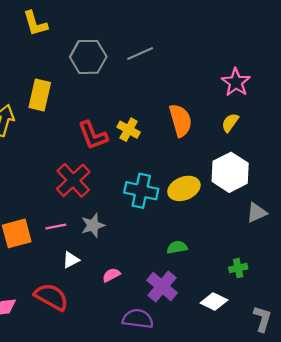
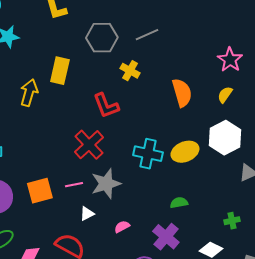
yellow cross: (129, 130) -> (130, 71), moved
gray star: (93, 225) -> (106, 184), size x1.4

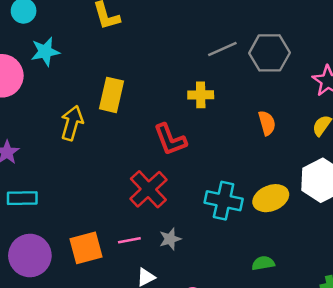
gray hexagon: (102, 38) -> (269, 53), moved
yellow cross: (130, 71) -> (201, 95), turned -30
orange semicircle: (182, 93) -> (267, 123), size x0.7
gray star: (106, 184) -> (170, 239), size x0.6

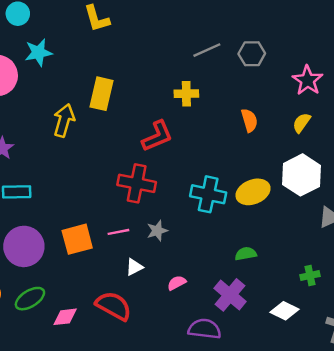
gray hexagon: (269, 53) -> (252, 54), size x0.7
red L-shape: (170, 140) -> (157, 136), turned -92
red cross: (148, 189) -> (137, 183), turned -36

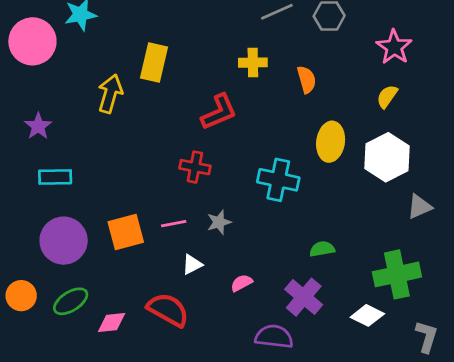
orange semicircle: (249, 120) -> (307, 80), moved
red cross: (137, 183) -> (195, 167), size x0.7
yellow ellipse: (253, 192) -> (331, 142), moved, turned -60
green cross: (310, 276) -> (397, 274), size x2.0

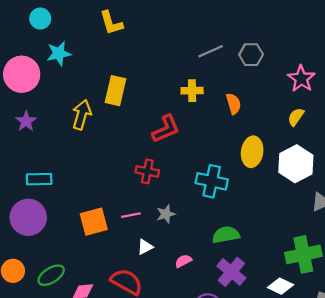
purple star: (38, 126) -> (26, 121), moved
purple circle: (64, 241) -> (28, 217), moved
green semicircle: (322, 249) -> (226, 235), moved, size x1.4

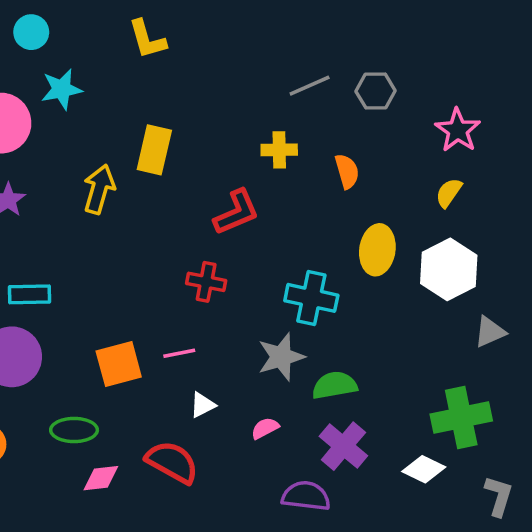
gray star: (166, 214) -> (281, 357), moved, size x1.5
green ellipse: (51, 275) -> (74, 430), moved, turned 32

